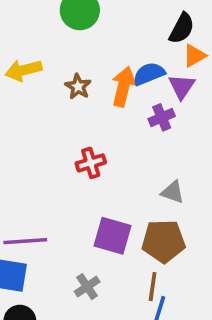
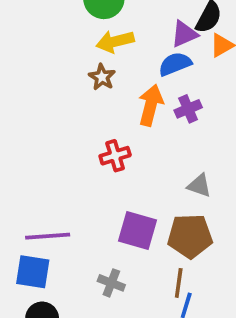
yellow arrow: (23, 70) -> (115, 42), moved
orange arrow: (123, 87) -> (151, 105), moved
purple triangle: (182, 87) -> (184, 34), moved, turned 32
gray cross: (87, 287) -> (111, 283), turned -35

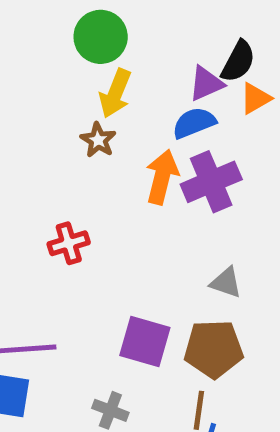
yellow arrow: (115, 42) -> (115, 93), turned -54
purple cross: (188, 109) -> (211, 182), size x1.6
red cross: (115, 156) -> (69, 243), moved

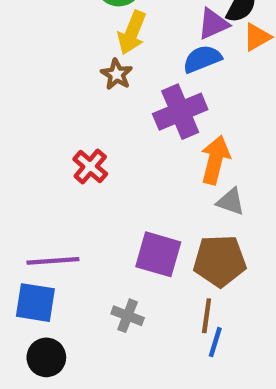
orange arrow: (162, 177) -> (215, 160), moved
purple cross: (211, 182) -> (180, 112), moved
red cross: (69, 243) -> (90, 166), turned -32

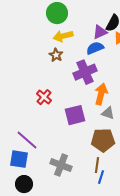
yellow arrow: (132, 33) -> (63, 36), turned 54
purple square: (158, 254) -> (75, 115), moved, turned -30
purple line: (53, 261) -> (27, 140), turned 45
gray cross: (128, 316) -> (61, 165), size x1.5

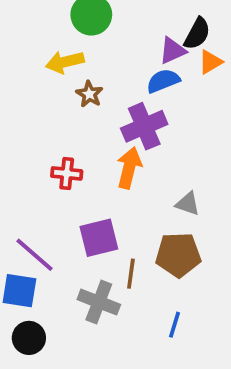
yellow arrow: (63, 36) -> (65, 62), moved
orange arrow: (101, 94) -> (129, 168), moved
red cross: (44, 97) -> (67, 173), turned -35
purple square: (75, 115) -> (99, 238), moved
brown line: (97, 165) -> (131, 274), moved

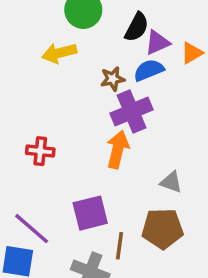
black semicircle: (197, 34) -> (137, 27), moved
brown star: (89, 94) -> (113, 79), moved, turned 30
red cross: (67, 173) -> (40, 151), moved

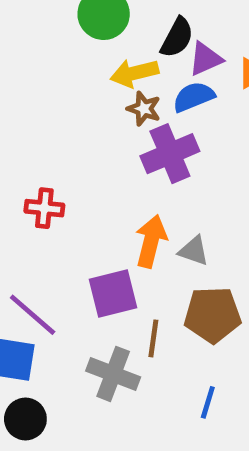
yellow arrow: (59, 53) -> (134, 73), moved
brown star: (113, 79) -> (144, 109), turned 30
orange arrow: (118, 149) -> (151, 241), moved
gray triangle: (171, 182) -> (194, 251), moved

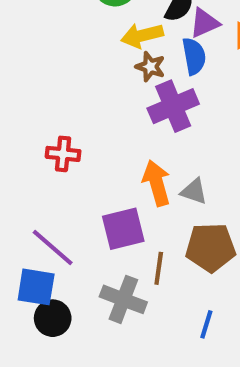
blue semicircle: (194, 97) -> (194, 56), turned 102
orange arrow: (151, 241) -> (157, 183), turned -30
black circle: (25, 419) -> (53, 318), moved

